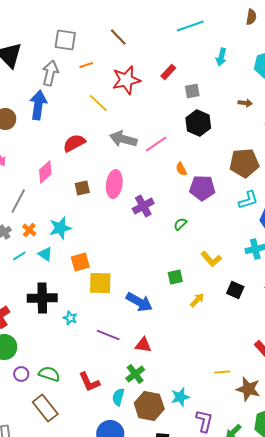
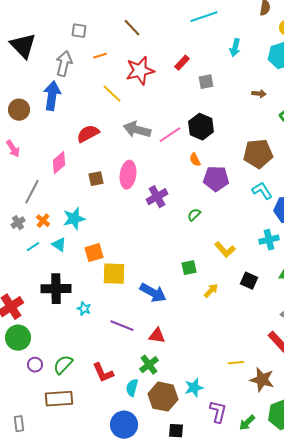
gray square: (65, 40) -> (79, 31), size x0.7
black hexagon: (198, 123) -> (201, 127), moved
cyan L-shape: (248, 200) -> (262, 191), turned -105
green semicircle: (49, 374) -> (63, 365), turned -65
brown rectangle: (45, 408) -> (59, 399), turned -56

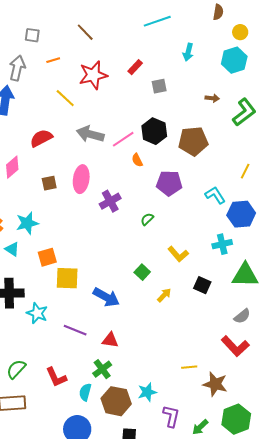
brown pentagon: (258, 154) -> (193, 141), moved
orange semicircle: (195, 160) -> (137, 160), moved
green square: (189, 268) -> (142, 272), turned -35
cyan star: (84, 309) -> (37, 313), size x1.5

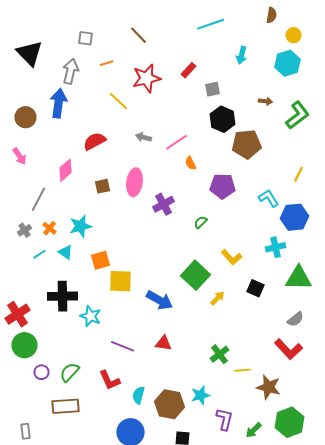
black hexagon: (154, 131) -> (222, 119), moved
gray arrow: (90, 134) -> (144, 137), size x0.6
green square: (142, 272) -> (196, 275), size x1.8
purple line: (75, 330) -> (122, 346), moved
green cross: (102, 369) -> (220, 354), moved

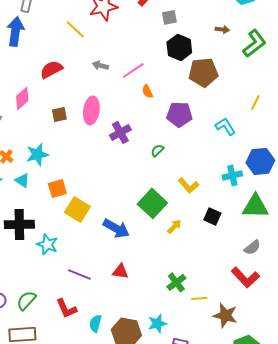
blue hexagon: (294, 217) -> (260, 161), moved
yellow square: (120, 281) -> (77, 209), turned 30

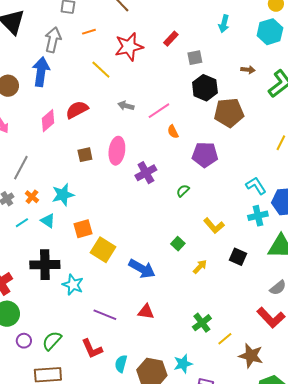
pink diamond: (22, 98) -> (48, 121), moved
cyan L-shape: (225, 126) -> (256, 186), moved
green square: (152, 203) -> (178, 244), size x0.5
yellow line: (199, 298) -> (225, 339), turned -35

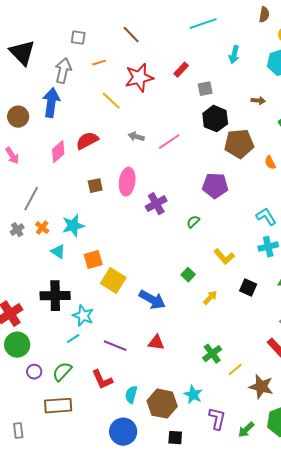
orange semicircle: (173, 132) -> (270, 163), moved
cyan line: (22, 223) -> (73, 339), moved
cyan star: (183, 364) -> (193, 395), turned -30

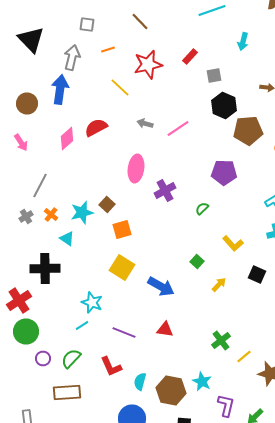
brown square: (95, 186) -> (107, 204), moved, turned -35
orange square: (93, 260) -> (122, 230), moved
black cross: (55, 296) -> (45, 268), moved

